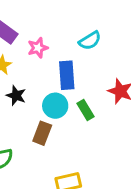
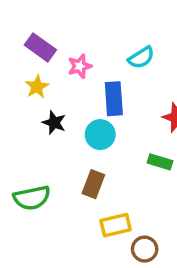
green rectangle: (86, 110) -> (160, 162), moved, turned -42
brown rectangle: (42, 133) -> (93, 184), moved

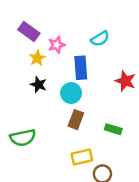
yellow star: (37, 87) -> (37, 58), moved
green rectangle: (160, 162) -> (113, 129), moved
brown rectangle: (93, 184) -> (76, 120), moved

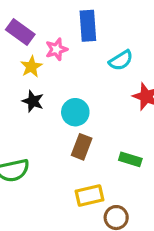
cyan semicircle: (100, 39) -> (121, 60), moved
blue rectangle: (81, 68) -> (88, 26), moved

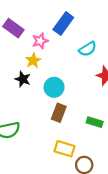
blue rectangle: (88, 26) -> (63, 23), turned 40
yellow star: (31, 67) -> (33, 61), moved
yellow rectangle: (89, 196) -> (64, 149), turned 30

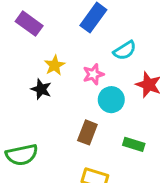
pink star: (40, 41) -> (93, 74), moved
cyan circle: (54, 87) -> (111, 100), moved

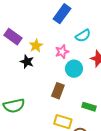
purple rectangle: (29, 24) -> (13, 37), moved
green rectangle: (134, 144) -> (89, 107), moved

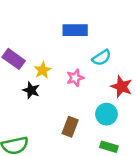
blue rectangle: (62, 14) -> (75, 30), turned 54
cyan circle: (74, 69) -> (106, 114), moved

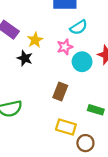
cyan semicircle: (101, 58) -> (79, 27), moved
cyan circle: (106, 114) -> (82, 62), moved

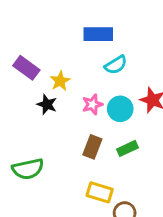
pink star: (65, 47) -> (92, 104), moved
green rectangle: (96, 110) -> (128, 148), moved, turned -42

